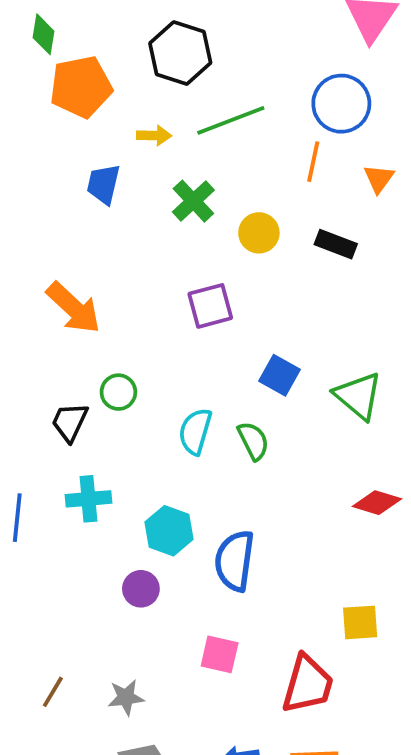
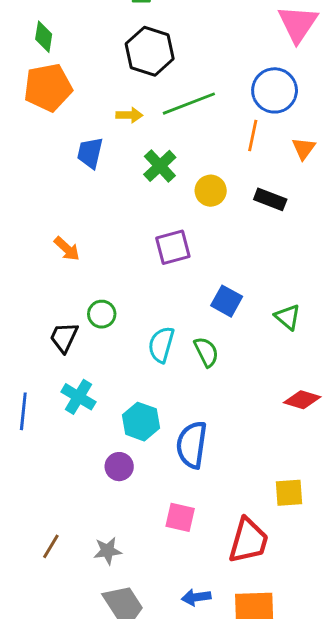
orange pentagon: (81, 87) -> (48, 88), moved
orange arrow: (73, 308) -> (67, 249), size x0.6
green triangle: (358, 396) -> (288, 317), size x0.7
cyan cross: (88, 499) -> (78, 397), turned 36

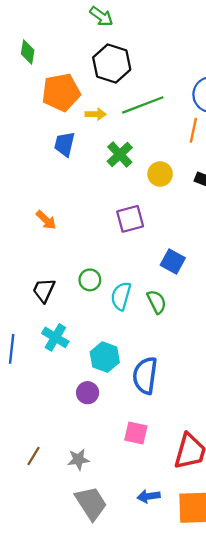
orange pentagon: (48, 88) -> (61, 92), moved
green circle: (102, 314) -> (90, 280), moved

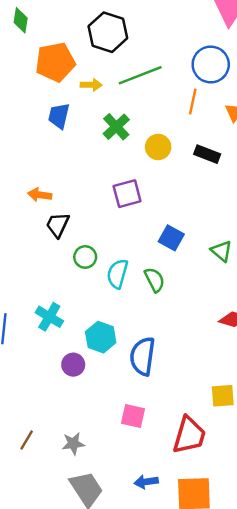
orange arrow: (46, 220) -> (40, 195), turned 145
black trapezoid: (44, 290) -> (58, 225), moved
purple circle: (88, 393) -> (73, 365), moved

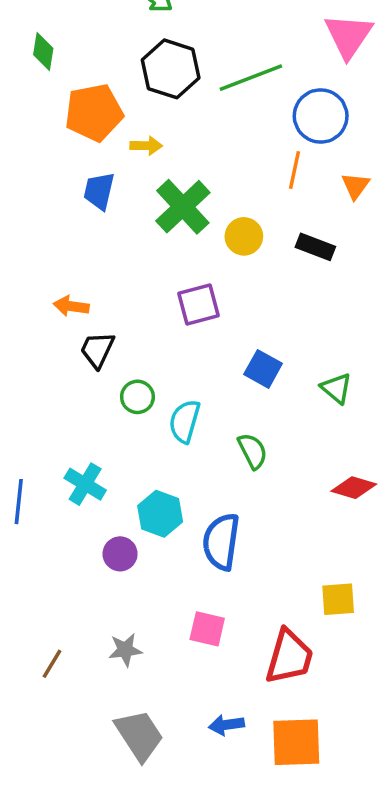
green line: (140, 75) -> (251, 78), moved
green cross: (116, 127) -> (183, 207), size x1.4
green semicircle: (155, 280) -> (253, 451), moved
gray star: (73, 444) -> (125, 650), moved

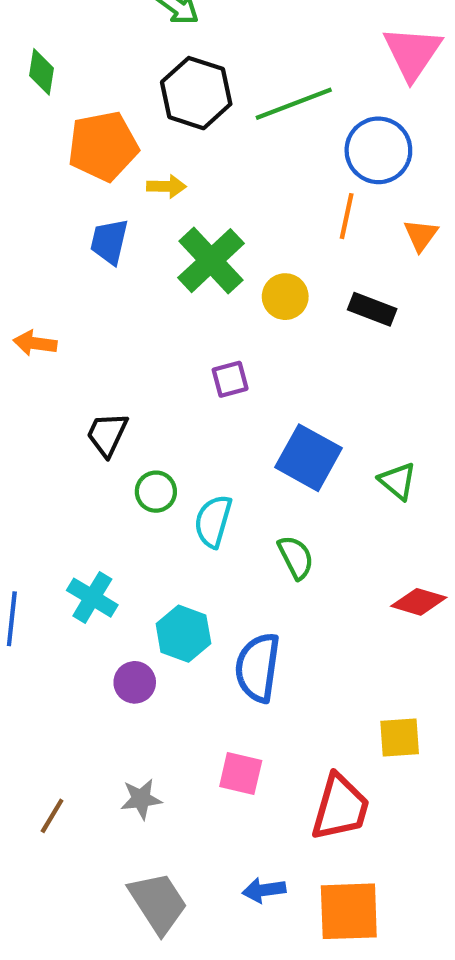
purple square: (199, 304) -> (230, 379), size x0.7
orange arrow: (71, 306) -> (35, 343), moved
blue square: (263, 369) -> (309, 458), size x1.4

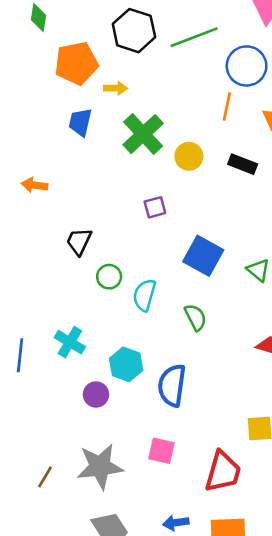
gray star: (141, 799) -> (100, 466), size x1.8

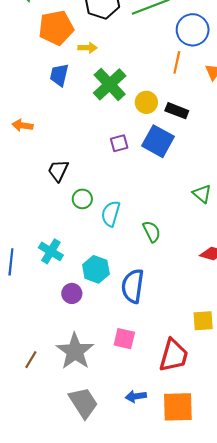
black rectangle: (243, 164) -> (177, 111), moved
blue square: (203, 256) -> (158, 141), moved
gray star: (100, 466) -> (75, 351), turned -30

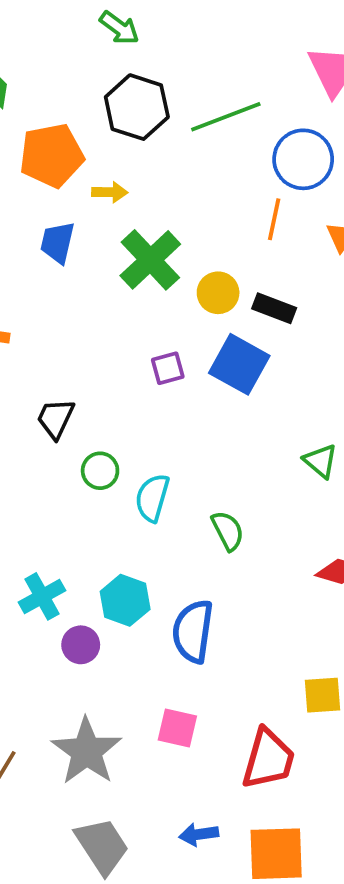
cyan cross: (51, 251) -> (42, 596), moved, turned 30

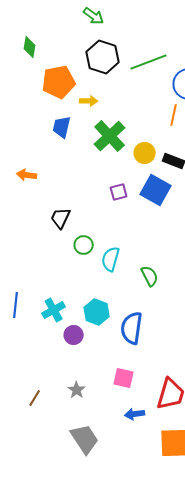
gray star: (87, 751) -> (77, 390), size x0.5
blue arrow: (199, 834) -> (135, 414), moved

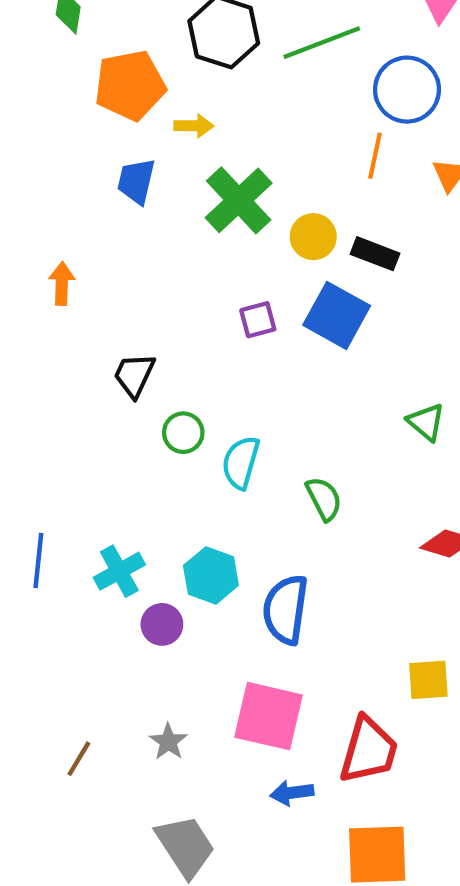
orange arrow: (27, 175) -> (62, 284), turned 84
pink square: (124, 378) -> (268, 716), size x1.6

